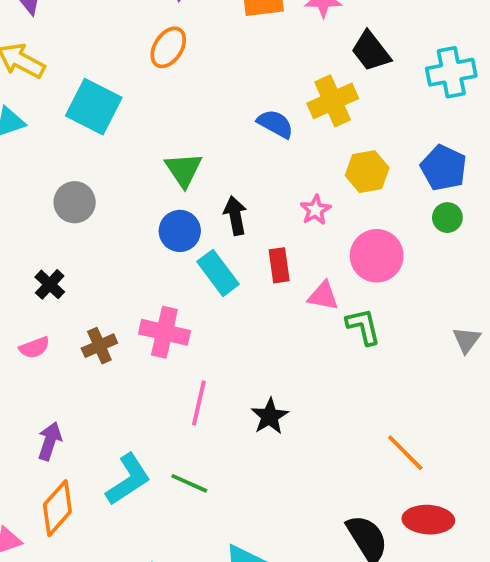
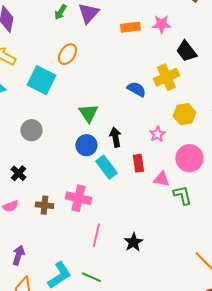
orange ellipse: (168, 47) -> (67, 54), moved
brown cross: (99, 346) -> (44, 205), turned 30

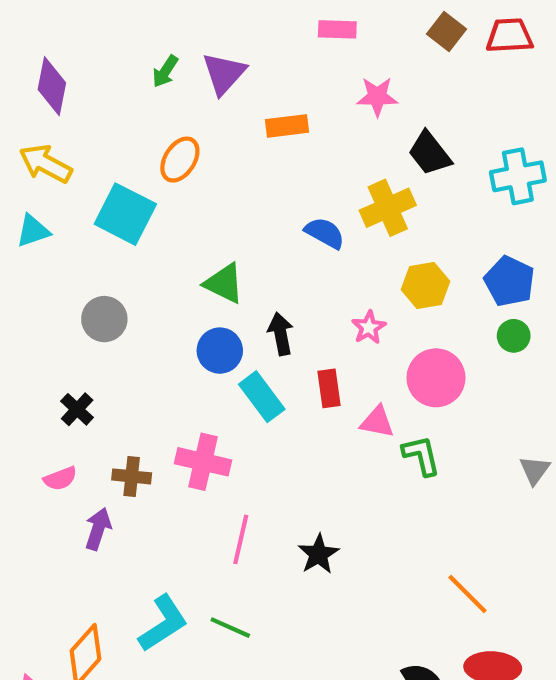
orange rectangle: (130, 27) -> (287, 126), moved
green triangle: (88, 113) -> (224, 283), turned -30
purple arrow: (18, 255) -> (98, 529), moved

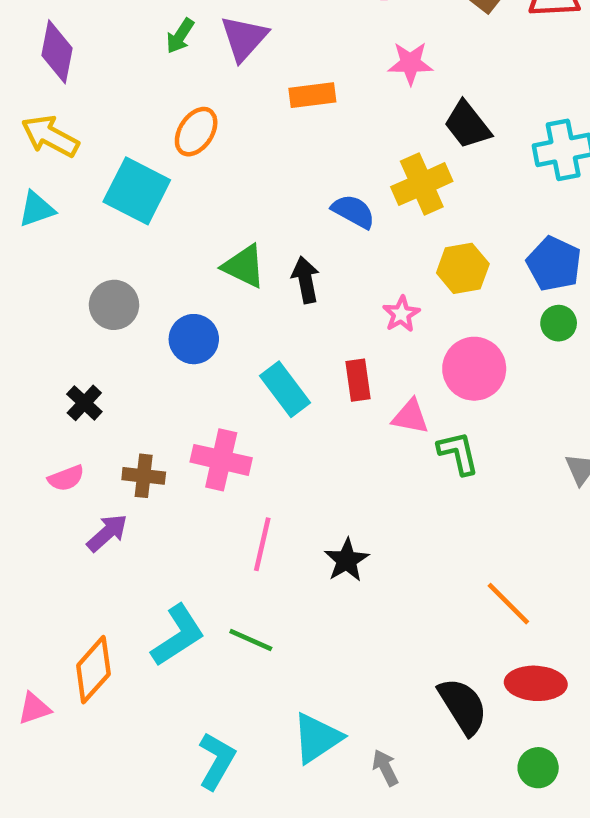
black arrow: (281, 334) -> (306, 280), moved
blue circle: (220, 351) -> (194, 339), moved
purple arrow: (98, 529) -> (107, 533), turned 30

